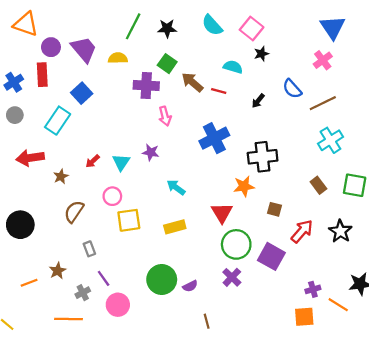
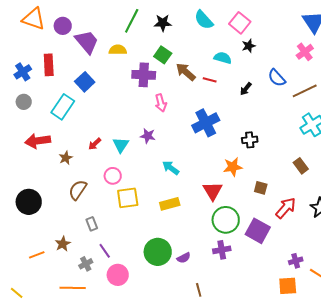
purple circle: (51, 47) -> (63, 26), moved
black cross: (263, 157) -> (250, 140), size x0.6
purple cross: (232, 277) -> (222, 250), turned 36

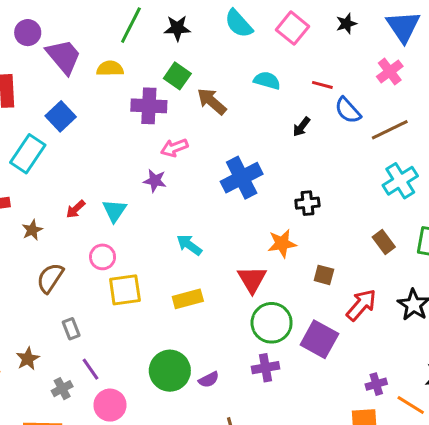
black star: (249, 46) -> (346, 24), moved
red line: (210, 80) -> (322, 85), moved
pink arrow: (161, 103) -> (174, 148), turned 84
purple star: (148, 136) -> (155, 181), moved

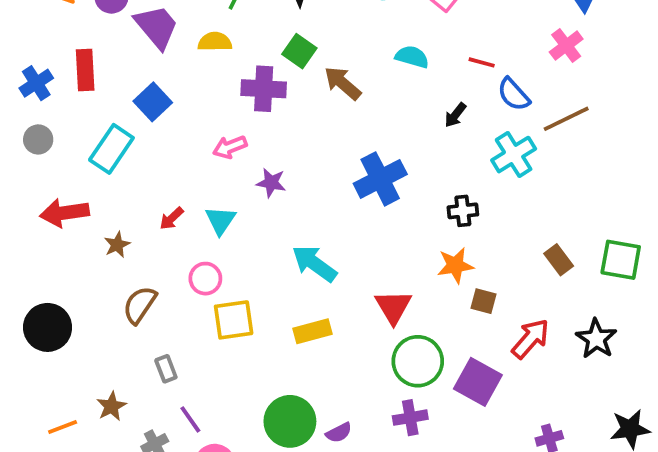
pink arrow: (174, 148) -> (230, 147), moved
cyan cross: (400, 181) -> (514, 155), moved
orange star: (282, 243) -> (455, 265), moved
cyan arrow: (189, 245) -> (314, 264), size x1.4

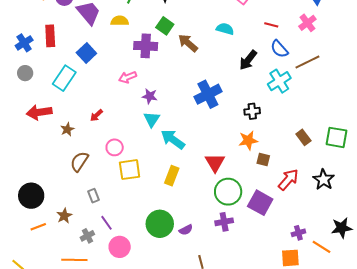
red line: (482, 62) -> (271, 25), moved
black arrow: (455, 115) -> (248, 60), size x1.5
cyan triangle: (220, 220) -> (152, 119), moved
black circle: (48, 327) -> (31, 196), moved
yellow rectangle: (313, 331) -> (172, 176), turned -54

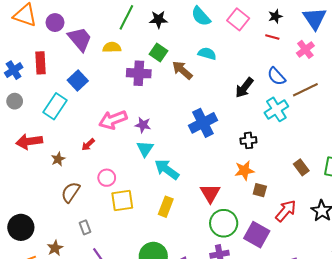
red line: (271, 25) -> (272, 37), moved
cyan semicircle: (225, 29) -> (207, 54), moved
pink arrow: (128, 77) -> (113, 120), moved, size x1.5

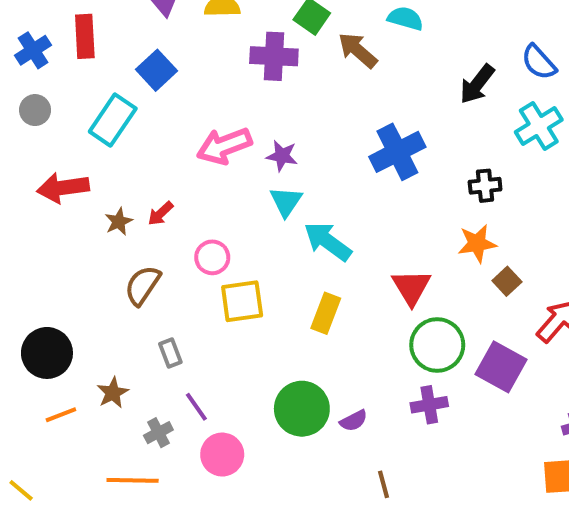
red arrow: (88, 145) -> (160, 214), moved
brown square: (260, 190) -> (507, 281), turned 32

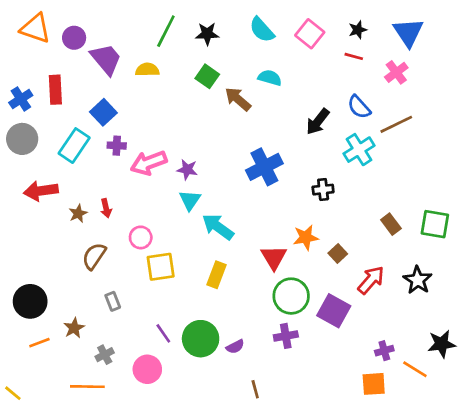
purple cross: (274, 56) -> (117, 146), moved, size x0.6
gray circle: (35, 110) -> (22, 139), size x1.5
red arrow: (160, 214) -> (106, 208), turned -60
orange star: (477, 243) -> (306, 237), moved
purple line: (196, 407) -> (163, 333), moved

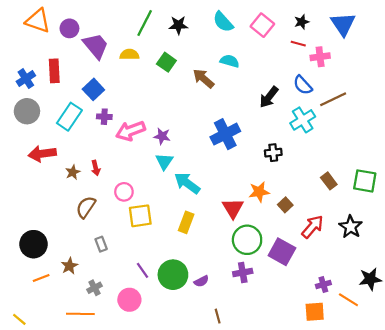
pink cross: (396, 72) -> (320, 57), moved, turned 30
green square: (207, 76) -> (166, 62), moved

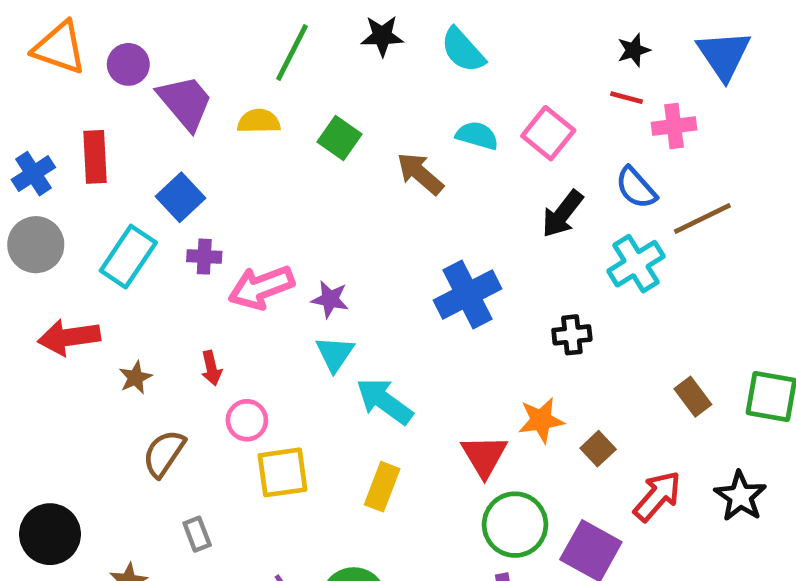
black star: (178, 25) -> (382, 36), moved
pink square: (262, 25) -> (548, 133), moved
red arrow: (96, 168) -> (211, 368), moved

